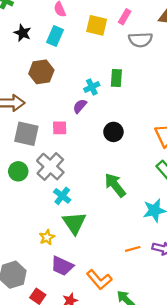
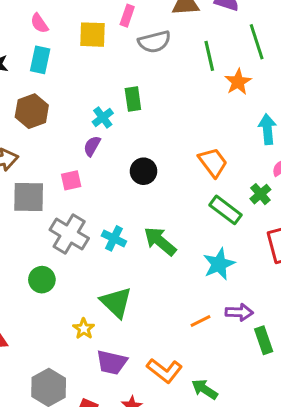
green circle: (18, 171) -> (42, 280), moved
cyan cross: (62, 196) -> (114, 238), moved

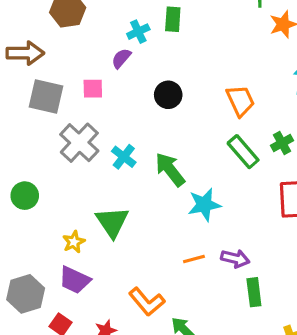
cyan star: (219, 264) -> (204, 205), moved
green circle: (42, 280) -> (25, 196), moved
purple trapezoid: (112, 362) -> (75, 280), moved

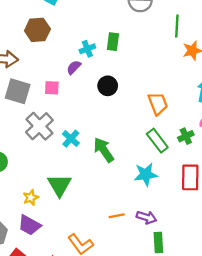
black circle: (168, 95) -> (108, 86), moved
cyan star: (204, 205) -> (146, 174), moved

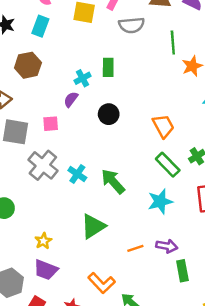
green triangle: (59, 185) -> (93, 226), moved, turned 35

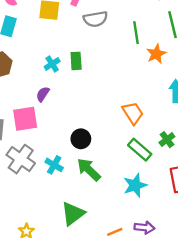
cyan cross: (83, 78) -> (52, 64), moved
black circle: (109, 114) -> (81, 139), moved
pink square: (51, 124) -> (25, 119), size x1.6

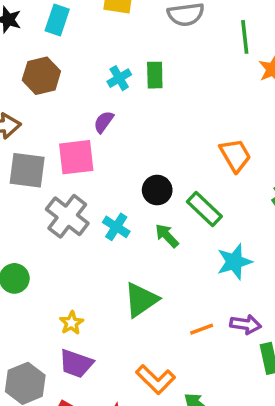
green rectangle: (140, 150) -> (204, 209), moved
green arrow: (89, 170) -> (167, 236), size x0.7

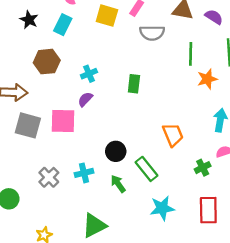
green rectangle: (155, 75) -> (134, 84), moved
cyan cross: (119, 78) -> (89, 74), moved
gray cross: (67, 216) -> (49, 177), moved, size x0.7
cyan cross: (116, 227) -> (84, 173), turned 36

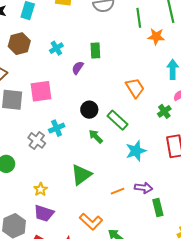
orange star: (207, 79) -> (156, 37), turned 30
purple semicircle: (85, 99) -> (78, 68), moved
cyan cross: (84, 173) -> (57, 128), moved

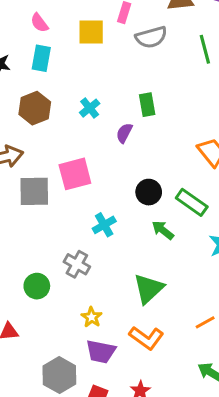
gray cross: (37, 140) -> (77, 264), moved
orange line: (118, 191) -> (205, 322), moved
orange L-shape: (91, 222) -> (146, 338), moved

